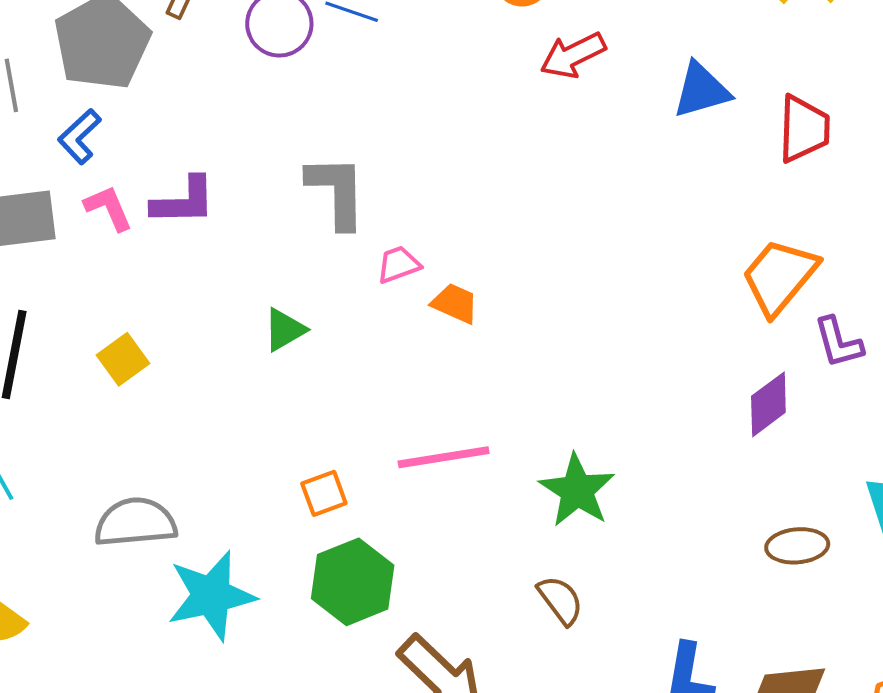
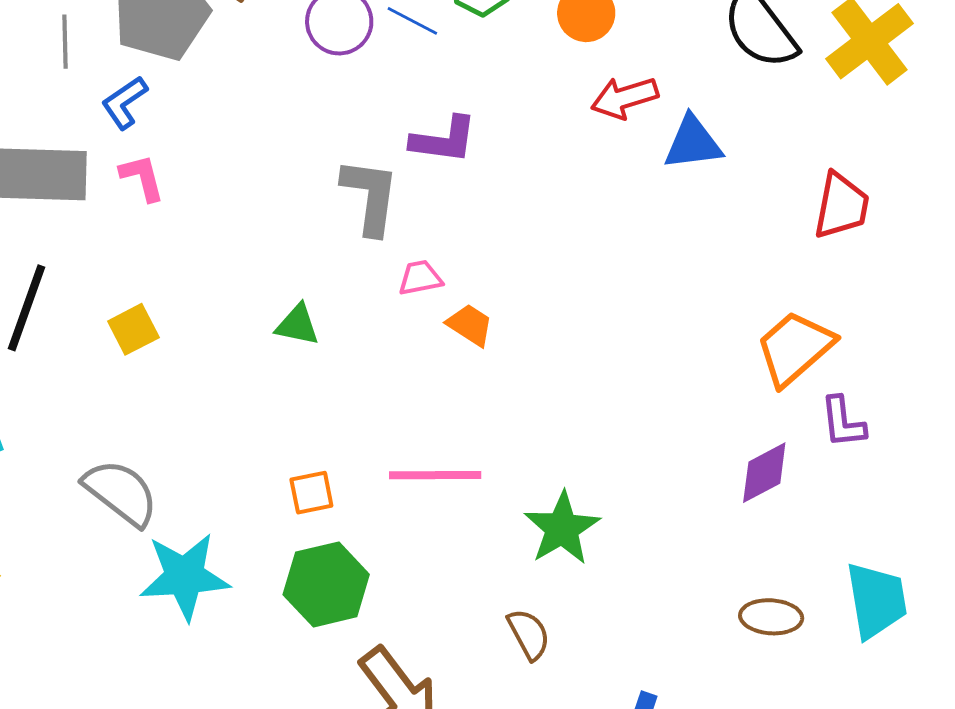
blue triangle: (701, 90) -> (693, 143), moved
purple L-shape: (184, 201) -> (444, 140), moved
green triangle: (285, 330) -> (298, 325), turned 33
gray semicircle: (135, 522) -> (121, 492), turned 34

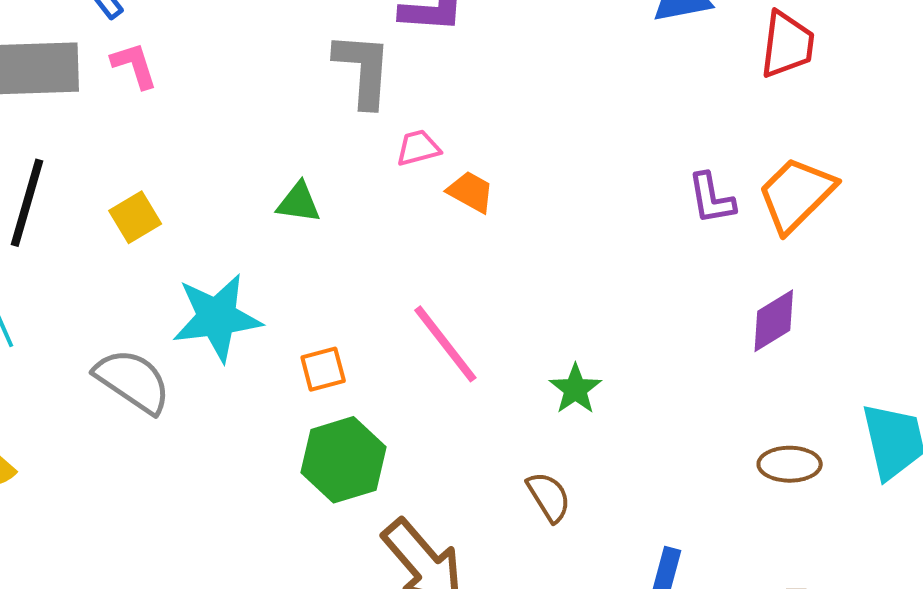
red trapezoid: (841, 206) -> (787, 45), moved
purple L-shape: (843, 422) -> (711, 198), moved
pink line: (435, 475) -> (445, 344), turned 56
green star: (562, 528) -> (575, 389), size x0.7
cyan star: (185, 576) -> (217, 318), moved

